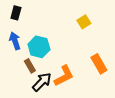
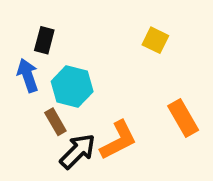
black rectangle: (16, 13) -> (44, 40), moved
yellow square: (84, 22) -> (155, 40), turned -32

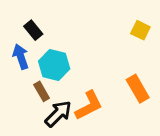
black rectangle: (44, 40) -> (33, 30), turned -54
yellow square: (155, 40) -> (140, 30), moved

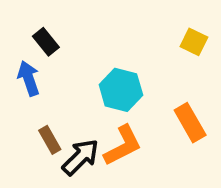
cyan hexagon: (54, 65) -> (121, 90), moved
brown rectangle: (42, 91) -> (50, 140), moved

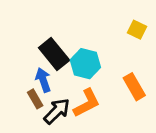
black rectangle: (46, 42) -> (54, 54), moved, size x1.6
blue arrow: (29, 78) -> (43, 80), moved

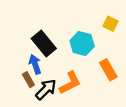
cyan hexagon: (85, 64) -> (82, 43), moved

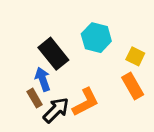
yellow square: (111, 24) -> (135, 56), moved
cyan hexagon: (82, 43) -> (96, 38), moved

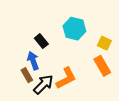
black rectangle: (53, 54) -> (41, 41), size x0.6

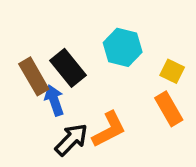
black rectangle: (41, 41) -> (68, 68), size x1.5
brown rectangle: (27, 75) -> (34, 76), moved, size x1.5

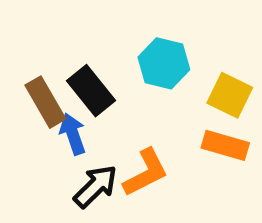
yellow square: (172, 71) -> (230, 95), size x1.4
orange rectangle: (169, 109) -> (225, 145), turned -44

